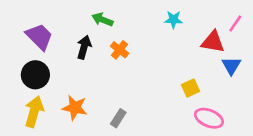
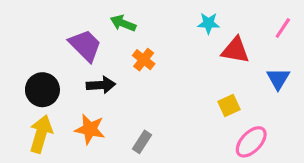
purple trapezoid: (39, 37) -> (85, 45), moved
red triangle: (213, 42) -> (235, 50), moved
black arrow: (84, 47) -> (101, 85), moved, turned 70
pink ellipse: (209, 118) -> (251, 142), turned -68

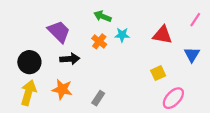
green arrow: (123, 23) -> (103, 16), moved
cyan star: (208, 23) -> (122, 35), moved

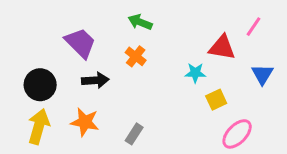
pink line: (195, 20) -> (253, 27), moved
cyan star: (122, 35) -> (195, 73), moved

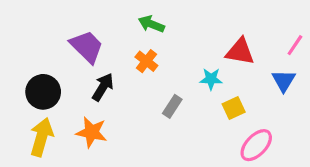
pink line: (253, 27) -> (295, 45), moved
black arrow: (95, 80) -> (103, 87), turned -55
gray rectangle: (134, 134) -> (172, 106), moved

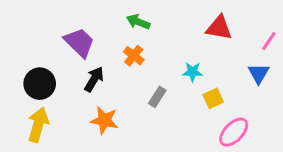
red triangle: (240, 52) -> (219, 28), moved
orange star: (92, 132) -> (104, 120), moved

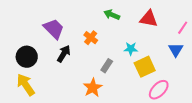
green arrow: (138, 22) -> (112, 15), moved
yellow square: (213, 98) -> (145, 67), size x1.5
orange star: (104, 120) -> (93, 88), moved, turned 30
yellow arrow: (38, 125) -> (26, 85), turned -50

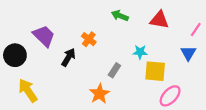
purple trapezoid: (54, 29) -> (44, 36), moved
orange cross: (91, 38) -> (89, 39), moved
black circle: (27, 57) -> (15, 55), moved
yellow square: (145, 67) -> (155, 71), turned 30

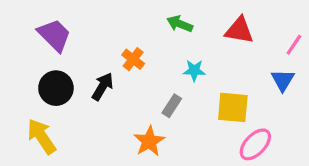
purple trapezoid: (44, 36) -> (54, 35), moved
cyan star: (140, 52) -> (194, 70), moved
black circle: (15, 55) -> (56, 88), moved

